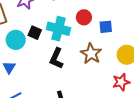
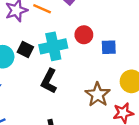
cyan cross: (58, 29) -> (53, 46), turned -30
brown star: (91, 54) -> (98, 95), moved

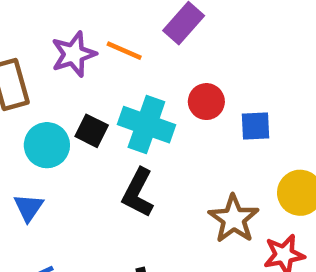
cyan cross: (53, 46) -> (146, 125), turned 32

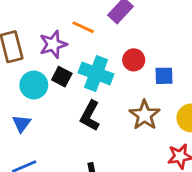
purple star: (74, 54) -> (53, 44), moved
brown star: (234, 219) -> (145, 115), moved

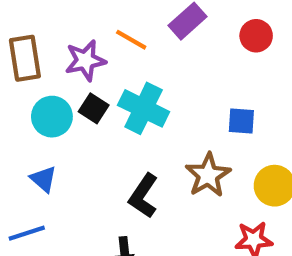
red circle: (134, 60) -> (256, 36), moved
black L-shape: (90, 116) -> (143, 196), moved
blue triangle: (22, 124) -> (43, 179), moved, turned -30

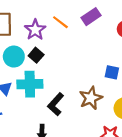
purple star: (85, 60) -> (35, 30), turned -30
cyan cross: (144, 108) -> (30, 84), moved, turned -35

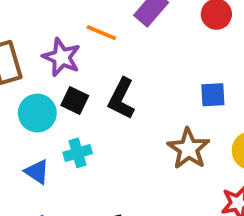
cyan cross: (30, 84) -> (78, 153), size x0.6
black L-shape: (56, 104) -> (121, 99), moved

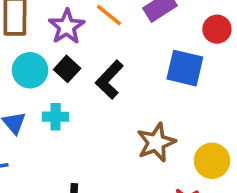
blue square: (213, 95) -> (185, 68), moved, size x1.5

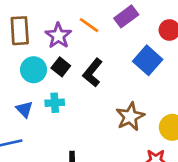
blue square: (185, 68) -> (148, 60), turned 32

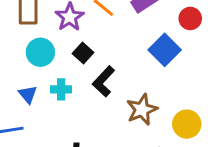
black square: (61, 67) -> (83, 53), moved
black L-shape: (93, 73) -> (104, 81), moved

